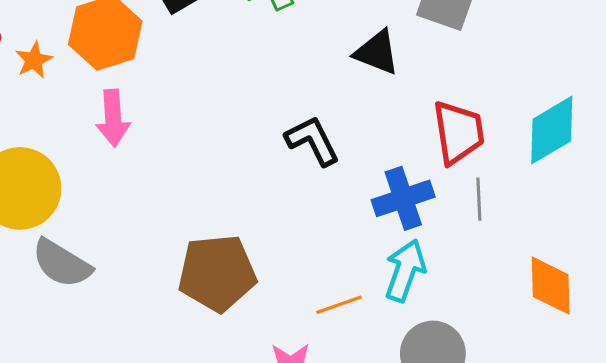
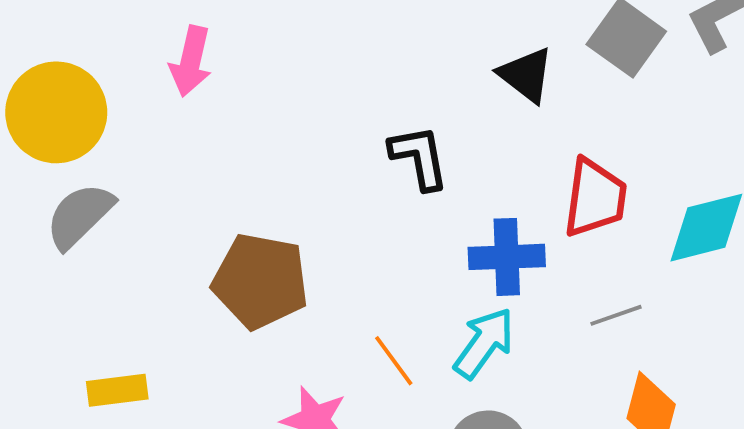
gray line: (479, 199) -> (616, 315), moved, turned 57
gray semicircle: (62, 263) -> (80, 216), turned 88
orange line: (339, 305) -> (394, 361), turned 57

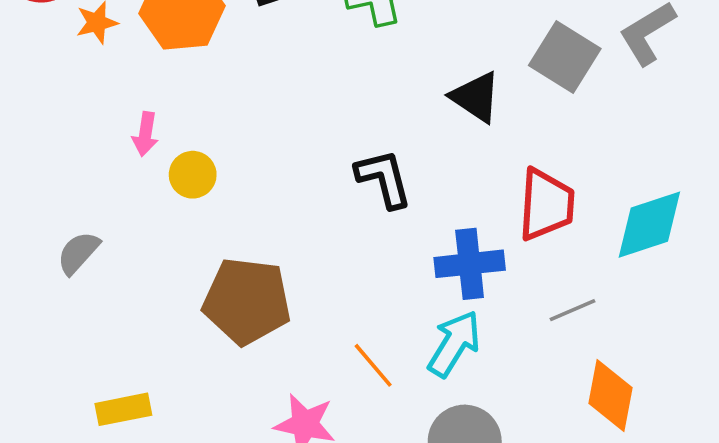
pink arrow: (191, 61) -> (145, 134), moved, size x0.7
yellow circle: (56, 112) -> (193, 175), moved, size x0.5
gray semicircle: (80, 216) -> (78, 253), size x0.7

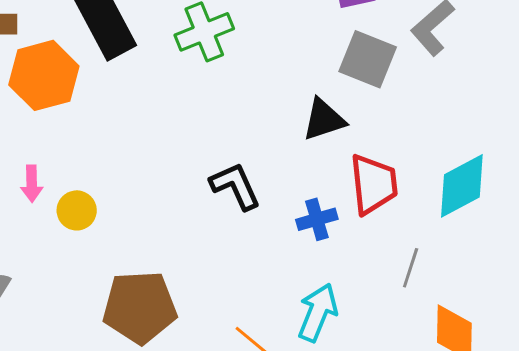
black triangle: (476, 97) -> (324, 120), moved, turned -42
blue cross: (470, 264) -> (317, 219), moved, size x0.7
gray line: (573, 310) -> (411, 268), turned -39

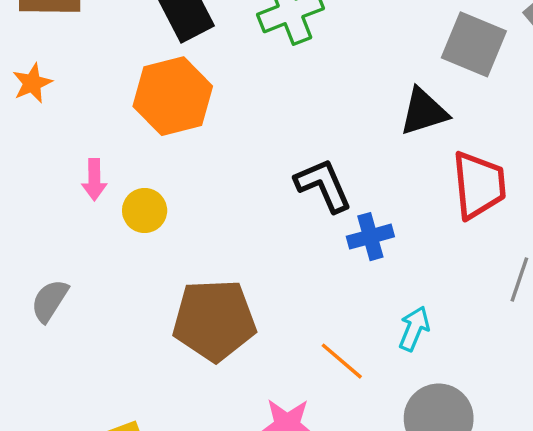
orange hexagon: (44, 75) -> (173, 96), moved
blue cross: (317, 219) -> (370, 237), moved
cyan arrow: (318, 312) -> (414, 329), size x0.7

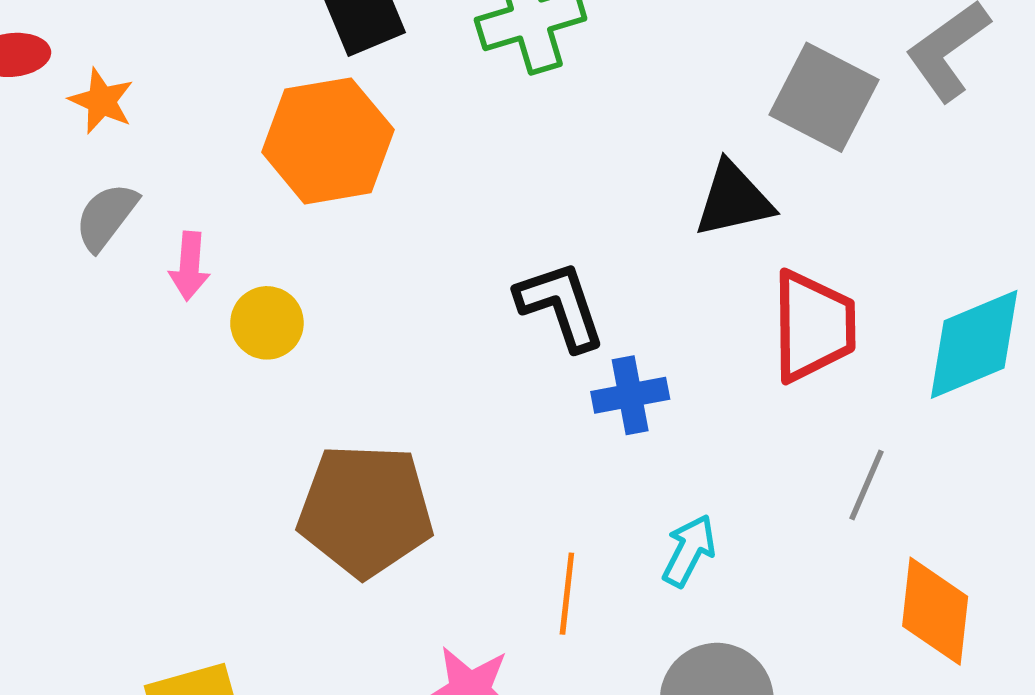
orange star: (32, 83) -> (102, 101), turned -30
gray semicircle: (50, 301) -> (106, 217), moved
orange line: (342, 361) -> (567, 594), turned 51

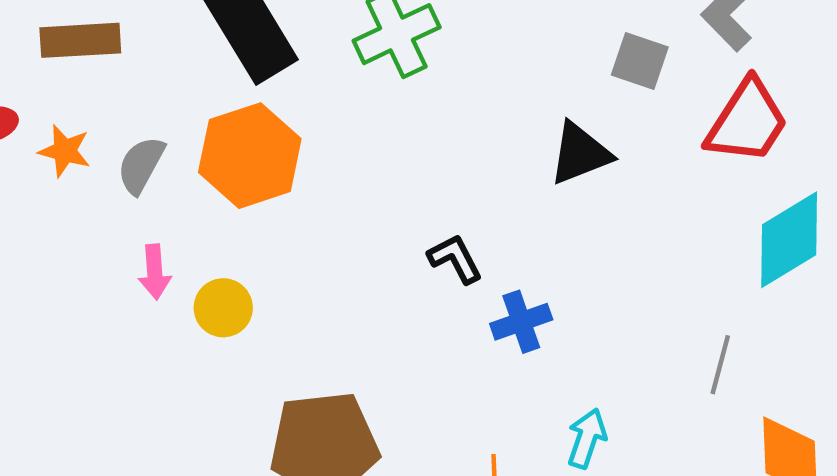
gray square: (824, 97) -> (640, 61), size x0.7
gray semicircle: (106, 217) -> (141, 165), moved
black L-shape: (561, 306) -> (455, 259), size x0.7
red trapezoid: (813, 326) -> (747, 122), moved, turned 42

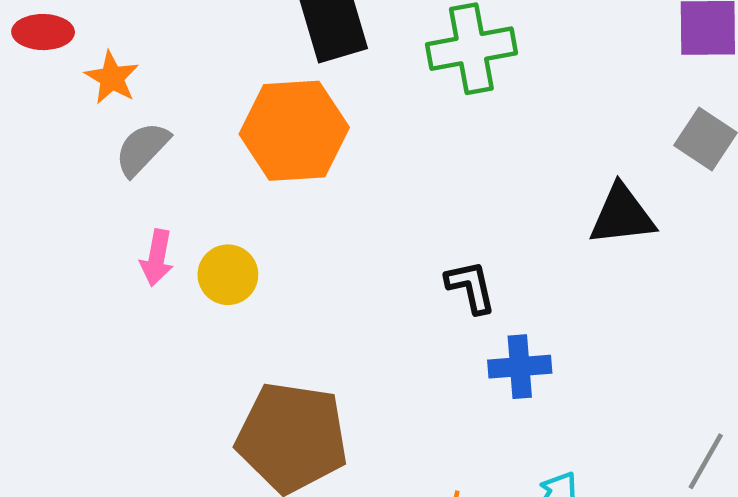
gray semicircle: (141, 165) -> (142, 149), moved
pink arrow: (155, 272) -> (157, 258), moved

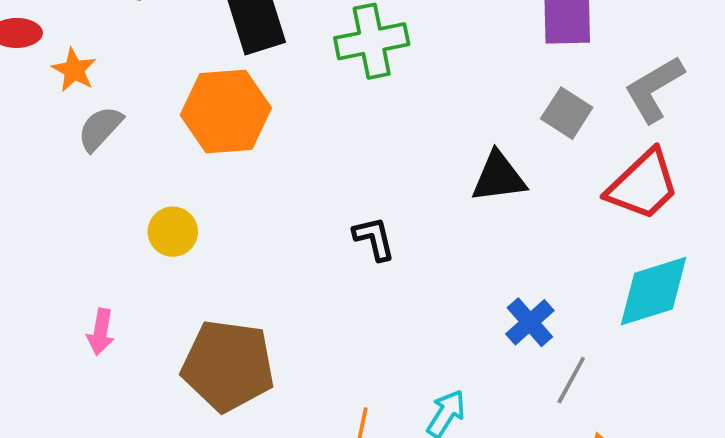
pink arrow: (157, 258) -> (101, 332), moved
blue cross: (520, 367) -> (530, 322), moved, turned -36

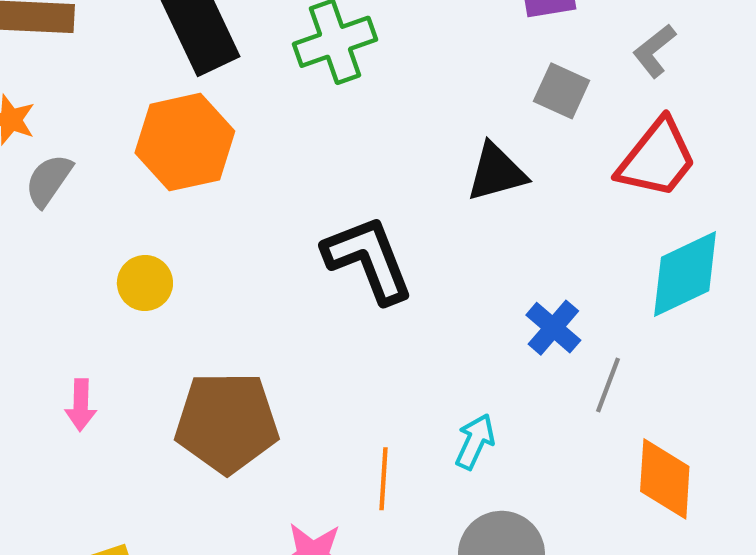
gray L-shape: (654, 89) -> (654, 51), size x0.7
black L-shape: (374, 239) -> (368, 259), size x1.8

